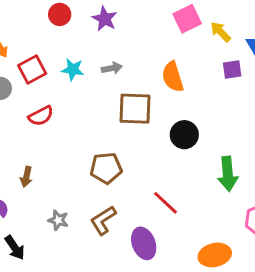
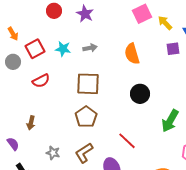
brown square: (135, 109) -> (88, 84), moved
brown pentagon: (106, 168) -> (86, 117), turned -30
green arrow: (228, 174) -> (170, 121), turned 35

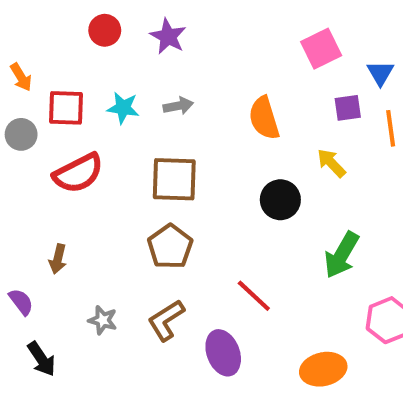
pink square: (142, 14) -> (321, 49), moved
yellow arrow: (165, 23) -> (331, 163), moved
red square: (35, 49) -> (66, 108), turned 30
red semicircle: (41, 81) -> (78, 173), size x1.4

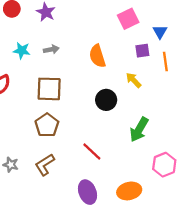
purple ellipse: (223, 353) -> (87, 192), moved

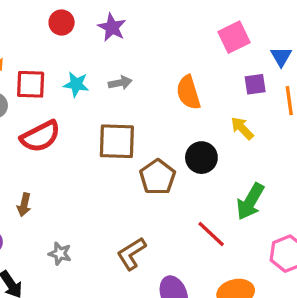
brown pentagon: (47, 125) -> (158, 177), moved
red line: (92, 151) -> (211, 234), moved
brown L-shape: (45, 165) -> (131, 254), moved

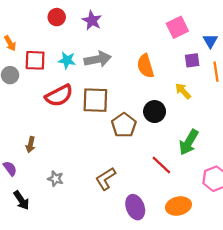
gray arrow: (120, 83) -> (98, 59), size x1.6
red semicircle: (40, 136) -> (59, 96), moved

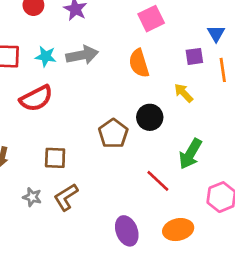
pink square: (177, 27) -> (151, 19), moved
brown square: (95, 100) -> (55, 158), moved, size x0.7
brown L-shape: (106, 179) -> (66, 197), moved

